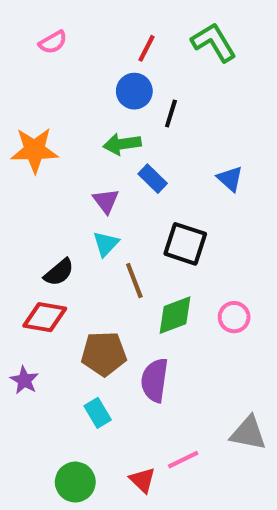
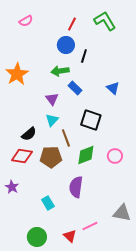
orange star: (35, 150) -> (17, 74), turned -30
brown pentagon: (104, 354) -> (51, 157), moved

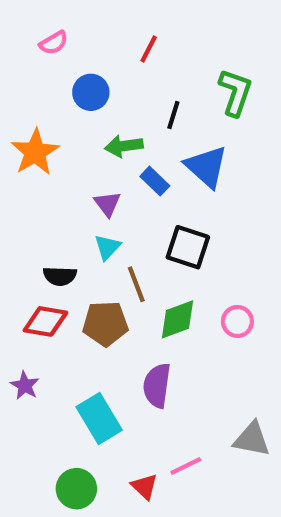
green L-shape: (105, 21) -> (235, 92), moved, turned 50
blue circle: (66, 45) -> (91, 92), moved
blue triangle: (113, 88) -> (206, 167), moved, size x1.6
black semicircle: (29, 134) -> (60, 276), turned 42
cyan rectangle: (48, 203) -> (99, 418), size x1.6

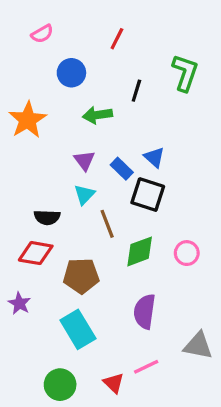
blue triangle: (206, 167) -> (154, 157), moved, size x0.6
blue rectangle: (155, 181) -> (122, 169), moved
brown pentagon: (105, 324) -> (81, 276), moved
purple semicircle: (157, 385) -> (145, 312), moved

